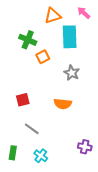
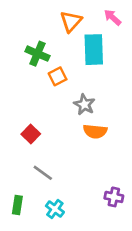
orange triangle: (53, 16) -> (71, 21), turned -30
gray star: (72, 73) -> (84, 105), moved
red square: (23, 100) -> (31, 134), turned -32
orange semicircle: (63, 104) -> (95, 131), moved

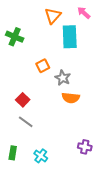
green cross: (37, 54) -> (15, 37), moved
orange square: (58, 76) -> (43, 66), moved
gray line: (43, 173) -> (26, 122), moved

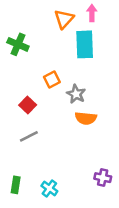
pink arrow: (84, 13) -> (92, 13), moved, turned 48
red square: (23, 100) -> (28, 105), moved
gray line: (26, 122) -> (29, 136), moved, turned -63

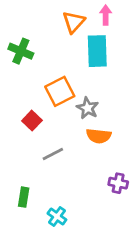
orange square: (52, 80) -> (60, 91), size x1.5
gray line: (29, 136) -> (53, 154), moved
purple cross: (103, 178) -> (118, 183), moved
green rectangle: (16, 185) -> (24, 197), moved

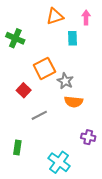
pink arrow: (106, 15) -> (86, 17), moved
orange triangle: (74, 22) -> (55, 16), turned 30
cyan rectangle: (97, 51) -> (73, 38), size x0.6
cyan cross: (57, 217) -> (59, 162), moved, size x1.5

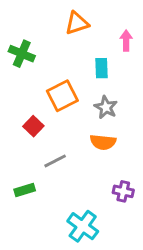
pink arrow: (86, 17) -> (126, 41), moved
cyan rectangle: (73, 38) -> (102, 68), moved
gray star: (65, 81) -> (106, 107), moved
green rectangle: (17, 148) -> (25, 190), moved, turned 64

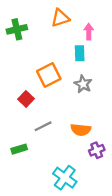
pink arrow: (126, 41) -> (89, 32), moved
green cross: (22, 54) -> (17, 29), moved, turned -36
orange semicircle: (103, 142) -> (81, 130), moved
purple cross: (123, 191) -> (97, 150), turned -35

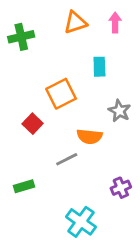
pink arrow: (89, 32) -> (115, 23), moved
gray star: (83, 84) -> (119, 111), moved
gray line: (43, 126) -> (67, 159), moved
orange semicircle: (81, 130) -> (90, 136), moved

